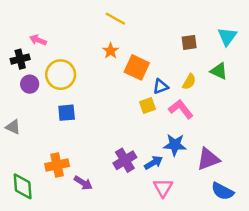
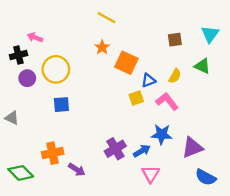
green diamond: (23, 186) -> (21, 173), turned -40

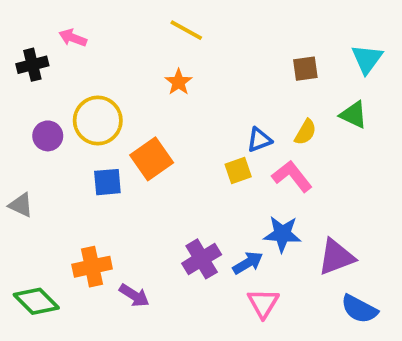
pink arrow: (35, 37) -> (73, 38), moved
black cross: (18, 55) -> (32, 65), moved
orange square: (126, 63) -> (152, 159), moved, turned 30

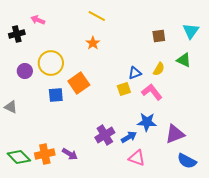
orange cross: (92, 267) -> (45, 154), moved
pink triangle: (263, 303) -> (137, 158), turned -42

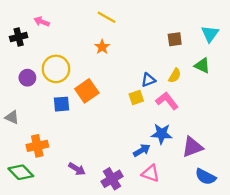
purple cross: (105, 135) -> (112, 179), moved
orange cross: (45, 154) -> (37, 146), moved

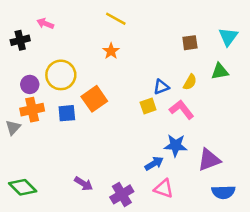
green triangle: (202, 66) -> (220, 71), turned -35
gray triangle: (12, 117) -> (13, 128), turned 48
orange cross: (37, 146) -> (32, 110), moved
blue semicircle: (206, 177) -> (223, 192), turned -30

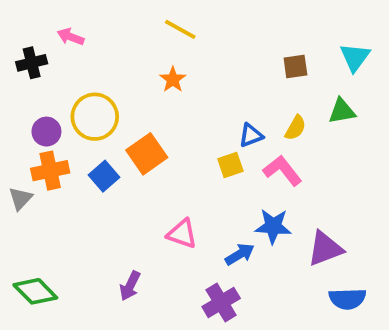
blue square: (67, 113) -> (104, 176), turned -36
purple arrow: (84, 184) -> (130, 286), turned 84
pink triangle: (164, 188) -> (182, 234), moved
purple cross: (122, 194) -> (221, 302), moved

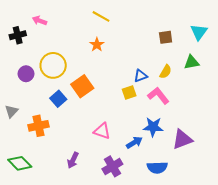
orange cross: (50, 171) -> (38, 126), moved
blue semicircle: (347, 299) -> (157, 168), moved
purple cross: (221, 302) -> (112, 166), moved

